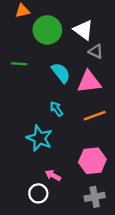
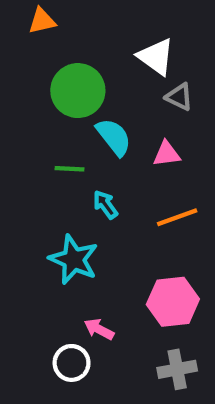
green circle: (47, 30) -> (78, 91), moved
green line: (19, 64) -> (69, 169), moved
pink triangle: (89, 82) -> (167, 154), size x0.6

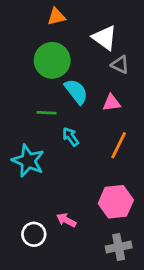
orange triangle: (42, 21) -> (56, 17), moved
orange line: (177, 217) -> (119, 145), turned -44
cyan star: (74, 259) -> (28, 161), moved
white circle: (72, 363) -> (34, 234), moved

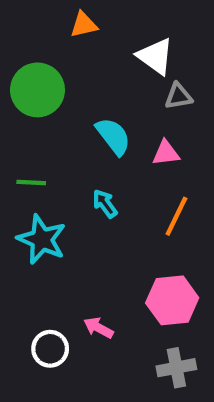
green circle: (52, 60) -> (37, 90), moved
gray triangle: (120, 65) -> (178, 96), turned -36
green line: (47, 113) -> (31, 183), moved

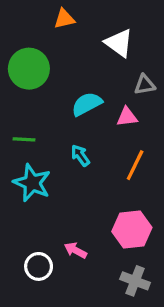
gray triangle: (178, 96) -> (145, 85), moved
cyan semicircle: (113, 136) -> (87, 104), turned -80
gray cross: (176, 368) -> (135, 281), turned 32

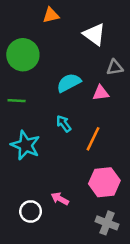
green line: (24, 139) -> (17, 101), moved
orange line: (135, 165) -> (93, 139), moved

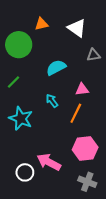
orange triangle: (51, 15) -> (42, 24), moved
pink triangle: (101, 93) -> (82, 89), moved
green line: (17, 101) -> (13, 82), turned -48
pink arrow: (60, 199) -> (49, 162), size x1.6

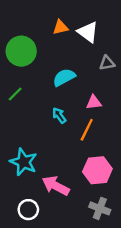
orange triangle: (42, 24) -> (60, 27), moved
cyan star: (21, 118) -> (24, 162), moved
white circle: (25, 172) -> (28, 210), moved

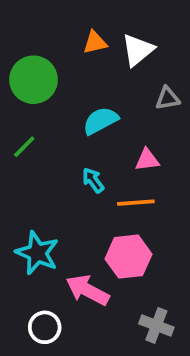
white triangle: (88, 32) -> (138, 50), turned 45
orange line: (87, 130) -> (136, 203), turned 60
pink hexagon: (97, 170) -> (128, 257), moved

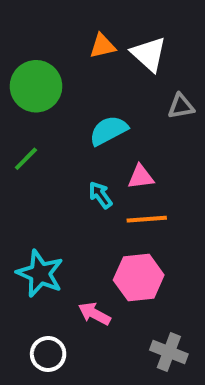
white triangle: (138, 50) -> (149, 54), turned -39
pink triangle: (147, 160) -> (141, 177), moved
pink arrow: (87, 290) -> (94, 314), size x0.7

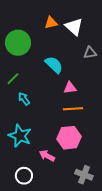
cyan semicircle: (108, 131) -> (54, 65), turned 72
cyan arrow: (100, 195) -> (24, 99), moved

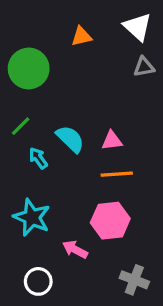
white triangle: (74, 27) -> (137, 27), moved
gray triangle: (90, 53) -> (144, 67), moved
cyan semicircle: (54, 65) -> (70, 139), moved

